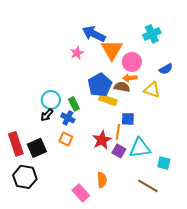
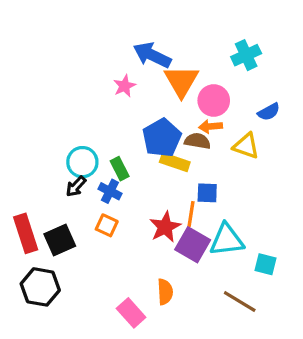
purple square: (119, 151) -> (193, 245), size x1.5

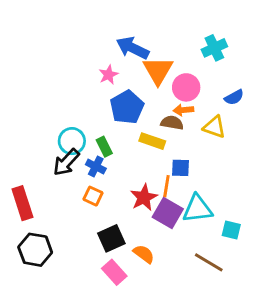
blue pentagon: (162, 138) -> (127, 107), moved
black arrow: (76, 186) -> (66, 162), size x1.5
black square: (60, 240) -> (111, 238), moved
orange semicircle: (165, 292) -> (144, 254), turned -50

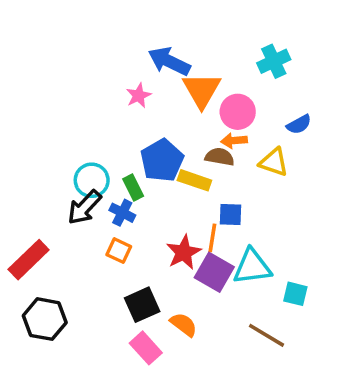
blue pentagon: (127, 107) -> (162, 160), moved
red rectangle: (22, 203) -> (29, 260), turned 64

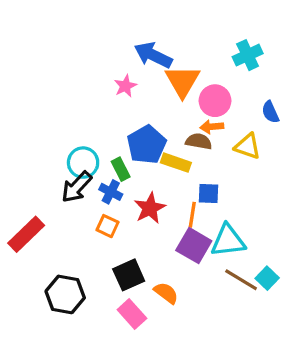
blue semicircle: (299, 124) -> (270, 112), turned 95
red star: (184, 252) -> (150, 208), moved
cyan square: (295, 294) -> (267, 278), moved, turned 30
black hexagon: (45, 319) -> (65, 294), moved
brown line: (267, 335) -> (241, 280), moved

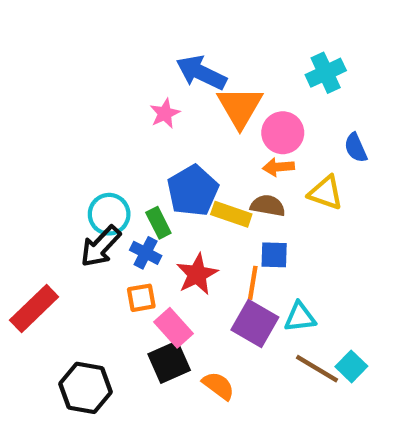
brown semicircle: (199, 141) -> (268, 206), moved
orange square: (107, 226) -> (141, 298), turned -35
cyan triangle: (228, 241) -> (300, 317), size x0.7
pink rectangle: (132, 314) -> (173, 328), moved

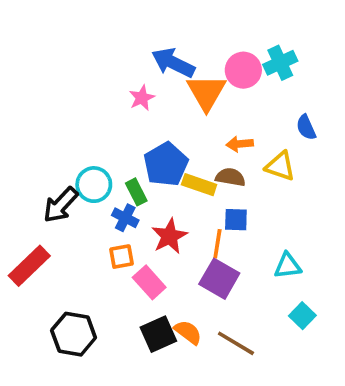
pink circle: (283, 133) -> (243, 70), moved
black arrow: (101, 246) -> (61, 205), moved
cyan triangle: (300, 317) -> (288, 266), moved
black square: (169, 362) -> (158, 334), moved
brown line: (317, 369) -> (236, 343), moved

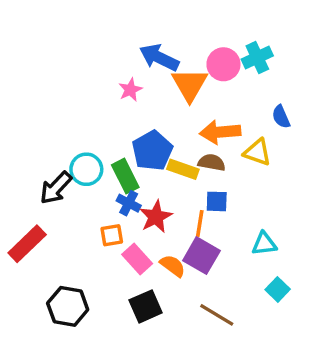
orange arrow: (240, 144) -> (220, 132), size x1.6
green rectangle: (136, 192) -> (125, 176), size x1.4
blue cross: (125, 218) -> (129, 203), moved
orange semicircle: (188, 332) -> (173, 266), moved

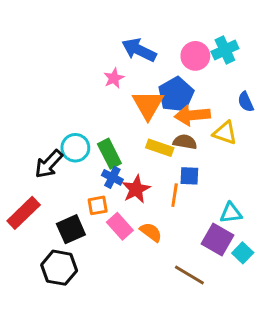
orange triangle: (190, 85) -> (148, 105), moved
blue pentagon: (152, 151) -> (176, 94), moved
purple square: (201, 256) -> (218, 240), moved
black square: (146, 306) -> (71, 229), moved

